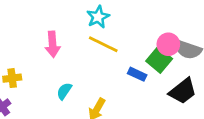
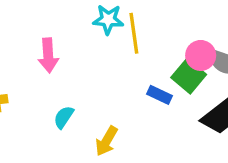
cyan star: (98, 17) -> (108, 19), turned 30
yellow line: (103, 44) -> (134, 33), moved, turned 56

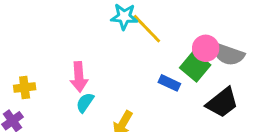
yellow line: (134, 33) -> (147, 29), turned -36
pink arrow: (48, 55) -> (79, 77), moved

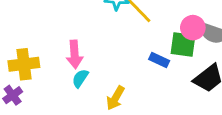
green square: (195, 66) -> (183, 45), turned -32
yellow cross: (25, 88) -> (24, 64), size x1.5

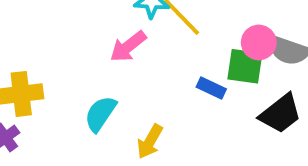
pink arrow: (75, 54) -> (128, 46), moved, turned 56
cyan semicircle: (80, 78) -> (100, 114), size x1.4

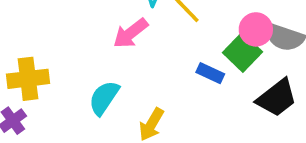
green square: (245, 66) -> (243, 52), turned 36

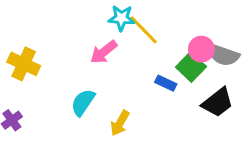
yellow cross: (28, 79) -> (24, 64), moved, turned 32

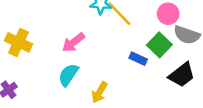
pink circle: (201, 49) -> (168, 14), moved
pink arrow: (104, 52) -> (73, 42), moved

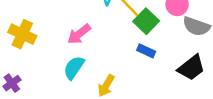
green square: (159, 45) -> (146, 21), moved

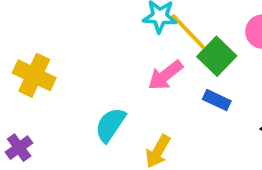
pink arrow: (79, 34) -> (165, 75), moved

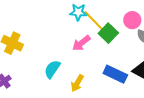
blue rectangle: (217, 100) -> (115, 74), moved, size x1.6

